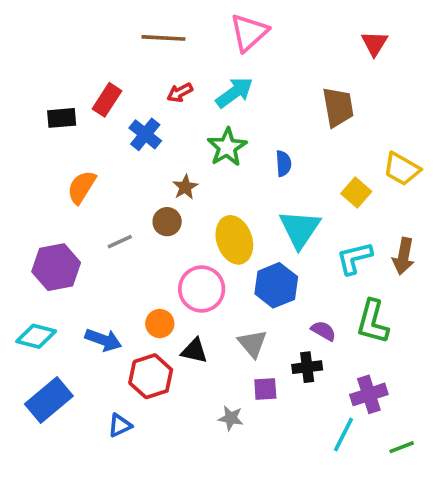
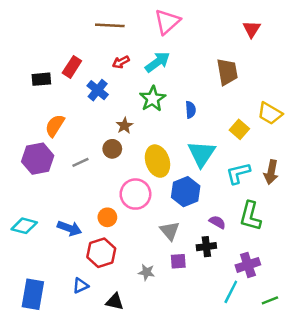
purple hexagon: (56, 267) -> (38, 159), moved
black triangle: (194, 351) -> (115, 302), moved
blue rectangle: (49, 400) -> (33, 294), moved, turned -40
gray star: (231, 418) -> (146, 272), moved

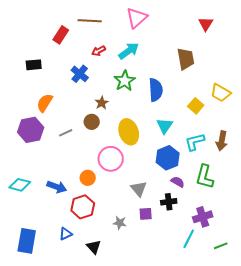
red rectangle: (72, 67) -> (61, 35), moved
blue semicircle: (190, 110) -> (156, 90), size x1.6
cyan triangle: (201, 154) -> (165, 126), size x0.7
blue hexagon: (186, 192) -> (168, 158), moved
black triangle: (115, 302) -> (94, 247), turned 35

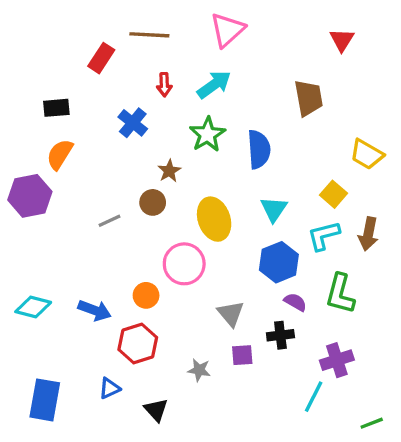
red arrow: (99, 51) -> (164, 85), turned -64
orange semicircle: (45, 103) -> (60, 154), moved
yellow square: (196, 106) -> (334, 194), moved
purple hexagon: (31, 130) -> (30, 196), moved
green line: (221, 246) -> (372, 423), moved

